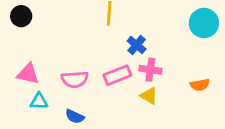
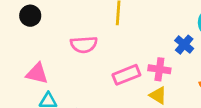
blue cross: (137, 45) -> (184, 45), moved
pink semicircle: (75, 79) -> (84, 45), moved

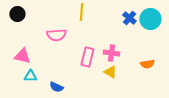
blue cross: (184, 45) -> (129, 18), moved
pink rectangle: (126, 75) -> (87, 57), turned -54

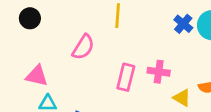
pink semicircle: (56, 35) -> (83, 47), turned -54
yellow triangle: (110, 72) -> (182, 98), moved

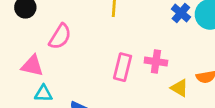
pink semicircle: (83, 47) -> (60, 37), moved

